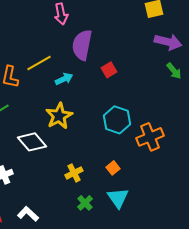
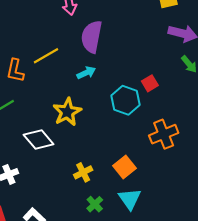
red square: (109, 70) -> (150, 83), moved
cyan arrow: (64, 79) -> (86, 73), moved
cyan hexagon: (117, 120) -> (125, 100), moved
orange square: (113, 168) -> (124, 167), size x1.5

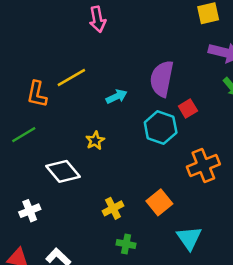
purple semicircle: (92, 37) -> (162, 79), moved
yellow star: (67, 112) -> (95, 141), size x0.6
cyan triangle: (130, 199) -> (189, 238), moved
green cross: (95, 204) -> (126, 244), turned -35

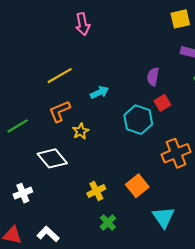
purple semicircle: (162, 79) -> (153, 77), moved, size x0.6
orange L-shape: (37, 94) -> (60, 111), moved, turned 55
green cross: (126, 244) -> (108, 222), turned 35

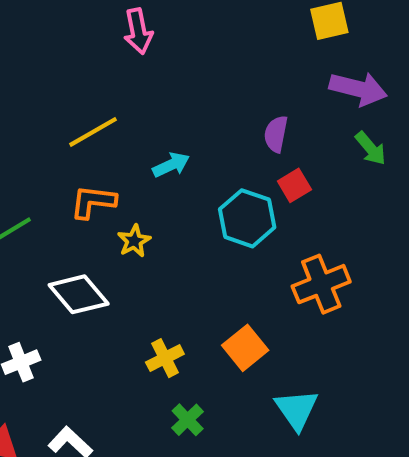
orange L-shape: (60, 111) -> (93, 202), turned 30

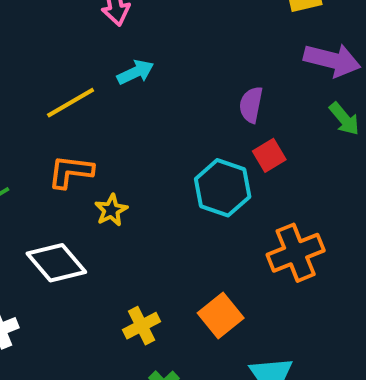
cyan arrow: (171, 165) -> (135, 72), moved

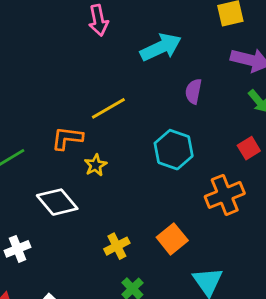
cyan arrow: (135, 72) -> (161, 47), moved, size x1.6
yellow line: (71, 103) -> (108, 108), moved
red square: (269, 155) -> (249, 148), moved

